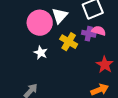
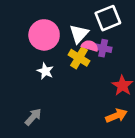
white triangle: (60, 16) -> (79, 34), moved
pink semicircle: (99, 31) -> (90, 46), moved

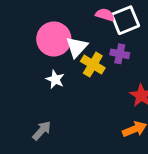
white triangle: (79, 34) -> (77, 47), moved
pink semicircle: (90, 46) -> (105, 15), moved

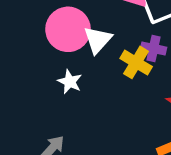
yellow cross: (93, 65) -> (136, 62), moved

